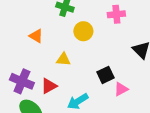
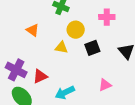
yellow triangle: (63, 59) -> (61, 47), moved
black square: (106, 75) -> (92, 48), moved

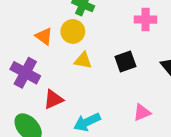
yellow circle: (76, 30) -> (73, 31), moved
purple cross: (16, 70) -> (25, 73), moved

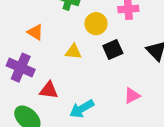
yellow circle: (73, 31) -> (96, 24), moved
red triangle: (53, 99) -> (49, 90), turned 36

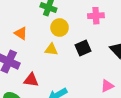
yellow circle: (96, 24) -> (60, 28), moved
pink triangle: (132, 96) -> (107, 86), moved

